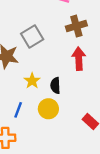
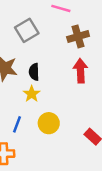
gray square: (32, 37) -> (27, 30), moved
black semicircle: (55, 85) -> (34, 72), moved

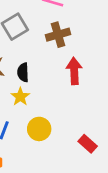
brown cross: (78, 36) -> (58, 35), moved

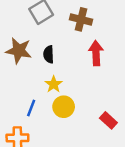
brown cross: (58, 35) -> (81, 19), turned 30
yellow star: (20, 97) -> (54, 84), moved

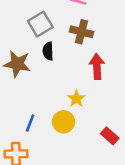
black semicircle: (49, 54) -> (48, 51), moved
yellow star: (54, 84) -> (76, 99), moved

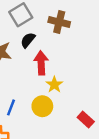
black semicircle: (48, 51) -> (28, 40), turned 42
red arrow: (97, 66) -> (41, 63), moved

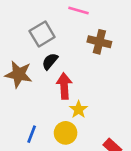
brown cross: (59, 22) -> (99, 42), moved

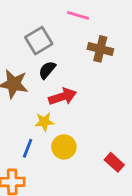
red arrow: (64, 86) -> (63, 97), turned 75
yellow star: (79, 109) -> (44, 122), moved, turned 30

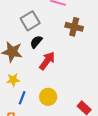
red arrow: (63, 97) -> (47, 61), turned -36
yellow star: (44, 122) -> (13, 80), moved

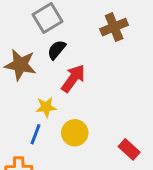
brown cross: (74, 27) -> (114, 27), turned -36
yellow star: (13, 80) -> (46, 107), moved

